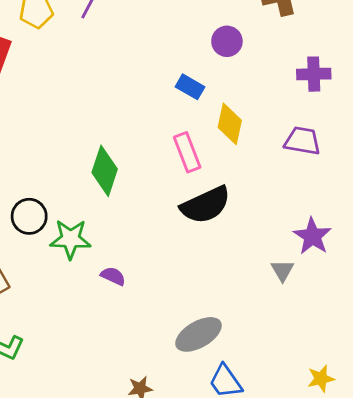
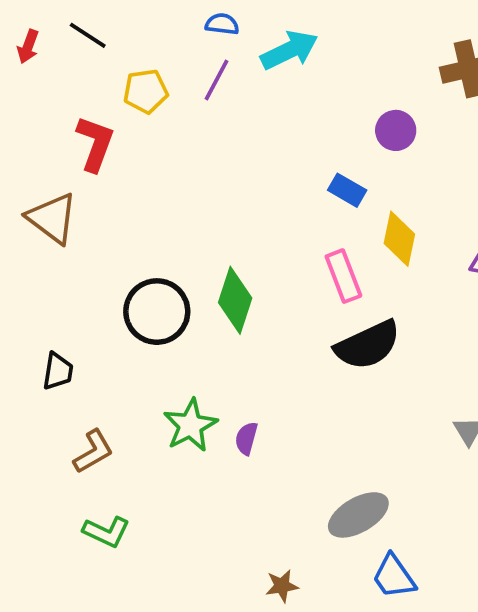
black circle: (29, 216) -> (157, 312), moved, size x1.4
green star: (70, 239) -> (190, 425), moved, turned -30
purple semicircle: (113, 276) -> (246, 438), turned -100

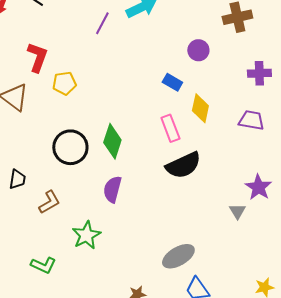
yellow pentagon: (146, 91) -> (64, 83), moved
green star: (190, 425) -> (86, 235), moved
purple semicircle: (246, 438) -> (112, 189), moved, size x1.5
brown L-shape: (93, 451) -> (49, 202), moved

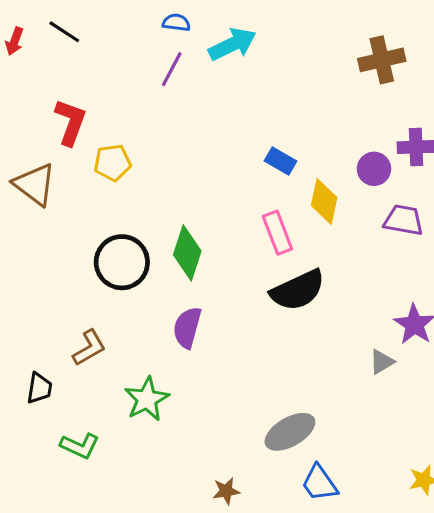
purple circle: (198, 50) -> (374, 169), moved
black trapezoid: (17, 179) -> (39, 388), moved
gray triangle: (237, 211) -> (382, 362), turned 30

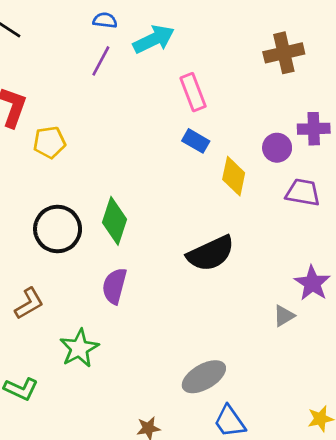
pink rectangle: (277, 233) -> (193, 92), moved

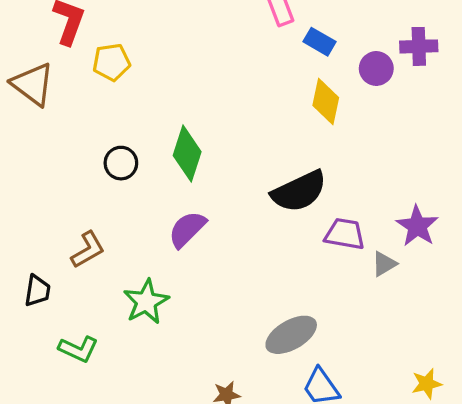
blue rectangle: (196, 141) -> (320, 42), moved
purple trapezoid: (303, 192) -> (345, 234), moved
black circle: (58, 229) -> (121, 163), size x0.6
purple semicircle: (114, 286) -> (187, 229), turned 30

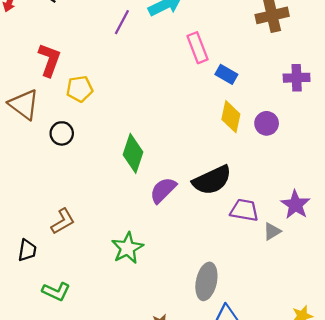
purple circle: (376, 68) -> (267, 123), moved
black circle: (121, 163) -> (62, 133), moved
purple semicircle: (187, 229) -> (163, 190), moved
green star: (146, 302) -> (127, 248), moved
gray ellipse: (291, 335) -> (206, 281), turned -48

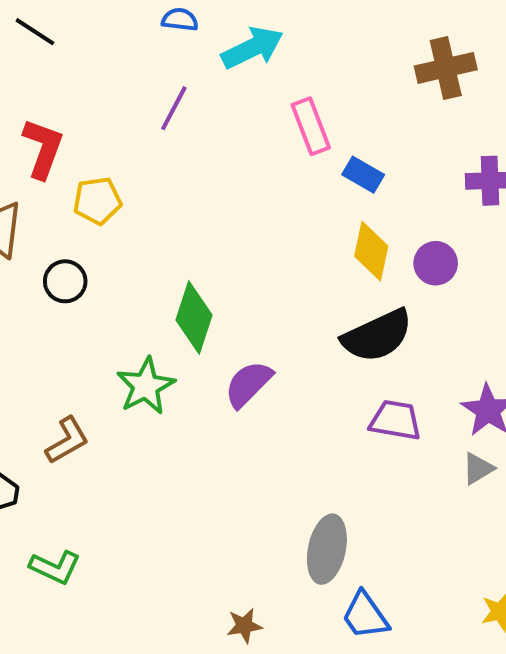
purple line: (122, 22) -> (174, 108), moved
black semicircle: (212, 180) -> (377, 336), moved
gray triangle: (272, 231) -> (478, 469), moved
green star: (127, 248) -> (146, 386), moved

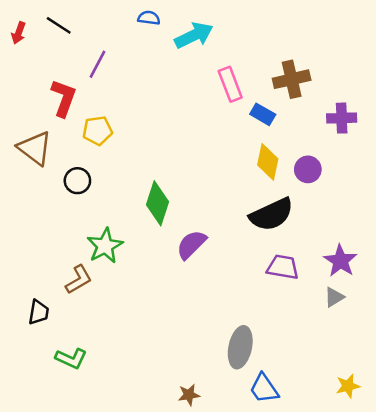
brown cross: (446, 68) -> (292, 79), moved
purple line: (174, 108) -> (97, 64), moved
green star: (146, 386) -> (105, 246), moved

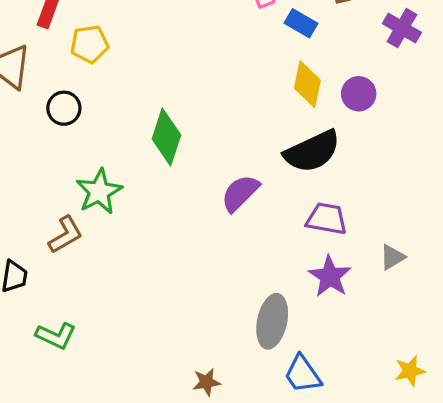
purple cross: (342, 118) -> (402, 28), turned 32
purple semicircle: (191, 245) -> (240, 193), moved
purple star: (340, 261) -> (330, 276), moved

